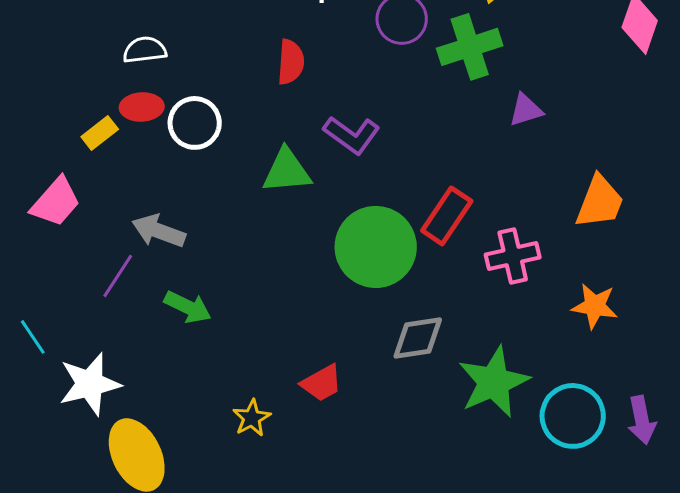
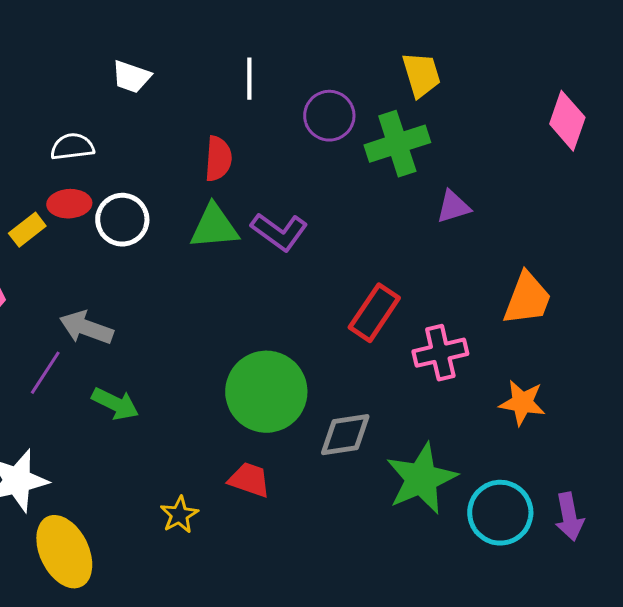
green triangle: (287, 171) -> (214, 227), moved
green circle: (376, 247) -> (266, 392), moved
red trapezoid: (322, 383) -> (249, 480), turned -132

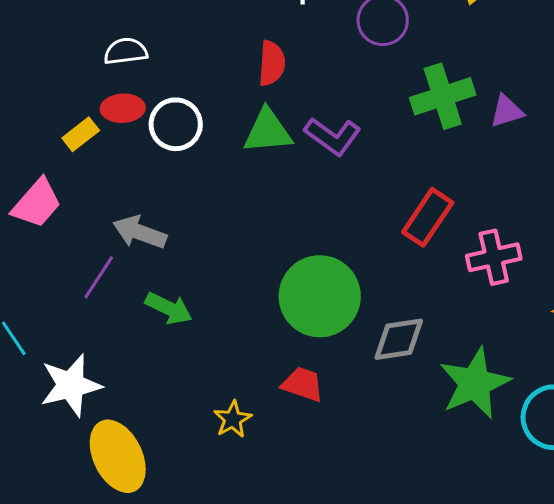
green cross: (397, 144) -> (443, 96), moved

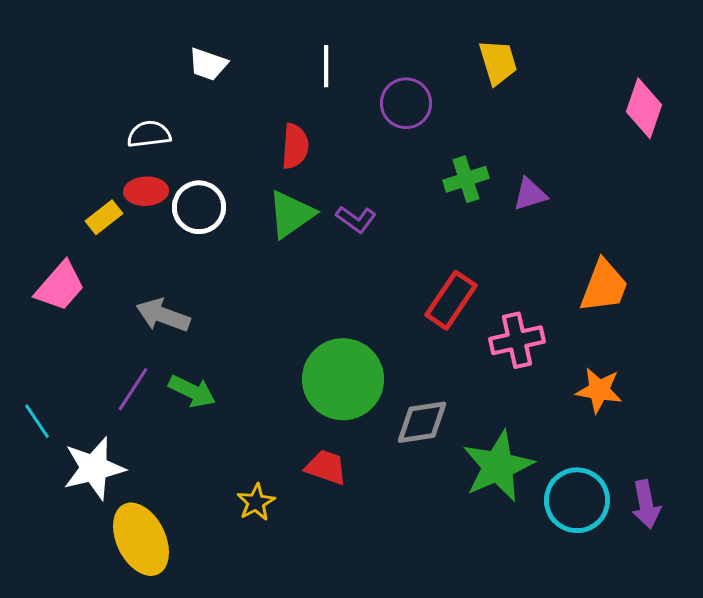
green cross: (443, 96) -> (466, 179), size x0.7
green triangle: (268, 131) -> (291, 214), turned -30
purple L-shape: (333, 136) -> (356, 219), size x0.7
purple line: (99, 277) -> (133, 389), moved

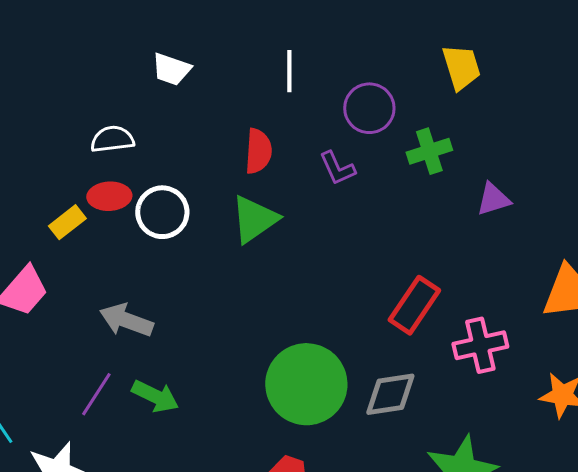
green cross: (466, 179) -> (429, 151), moved
purple L-shape: (356, 219) -> (337, 168), moved, turned 30
gray diamond: (422, 422) -> (390, 394), moved

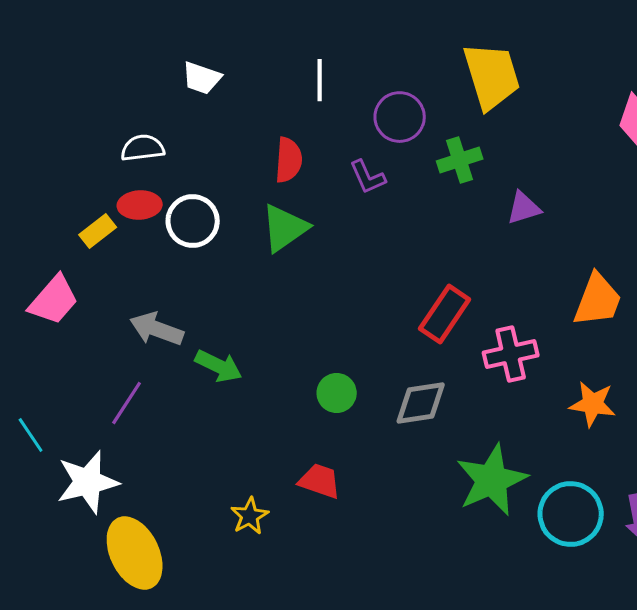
yellow trapezoid: (461, 67) -> (492, 76), size x1.5
green circle: (306, 384) -> (337, 393), size x0.5
green arrow: (155, 396) -> (219, 366), moved

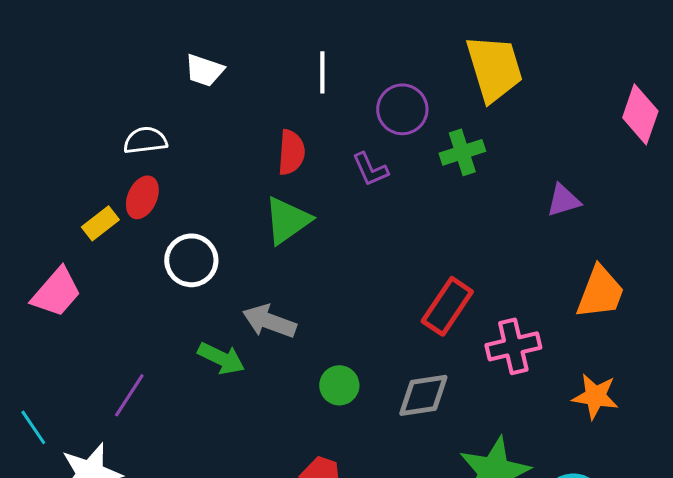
red ellipse: (140, 205) -> (142, 197), turned -63
purple triangle: (524, 208) -> (563, 200), moved
white circle: (193, 221) -> (191, 260), moved
gray arrow: (157, 329) -> (269, 321), moved

